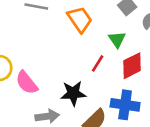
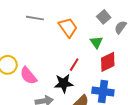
red line: (98, 63) -> (74, 65), moved

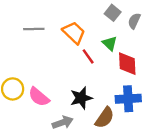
red diamond: (108, 62) -> (127, 64), turned -55
red line: (74, 65) -> (88, 56), moved, turned -56

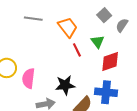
red diamond: (127, 64) -> (110, 61), turned 65
pink semicircle: (39, 97) -> (28, 78), turned 48

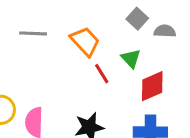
gray semicircle: (122, 25) -> (165, 31), turned 64

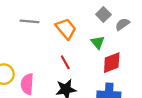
gray semicircle: (165, 31) -> (122, 24), turned -40
red line: (102, 74) -> (65, 62), moved

